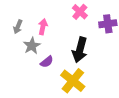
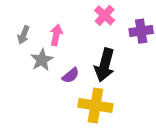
purple semicircle: (47, 62) -> (71, 75), moved
yellow cross: (73, 81) -> (95, 106), turned -30

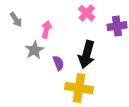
gray arrow: (24, 35) -> (16, 20), moved, turned -56
purple semicircle: (71, 75) -> (58, 63), turned -72

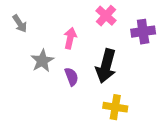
pink arrow: (46, 29) -> (70, 38), moved
yellow cross: (79, 88) -> (115, 107), moved, size x0.7

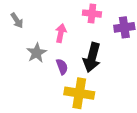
pink cross: (106, 16) -> (92, 14), turned -36
yellow cross: (115, 107) -> (79, 93), moved, size x1.4

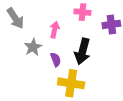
gray arrow: (17, 20) -> (15, 18), size x1.5

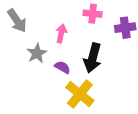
purple semicircle: (56, 60) -> (62, 67), turned -40
yellow cross: (71, 83) -> (80, 94), turned 30

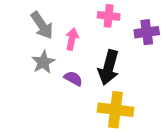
gray arrow: (17, 21) -> (42, 25), moved
yellow cross: (80, 94) -> (115, 110), moved, turned -32

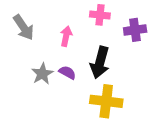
gray arrow: (42, 25) -> (24, 27), moved
gray star: (43, 62) -> (42, 74), moved

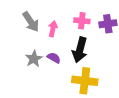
pink cross: (100, 15) -> (82, 21), moved
gray arrow: (24, 27) -> (31, 22), moved

